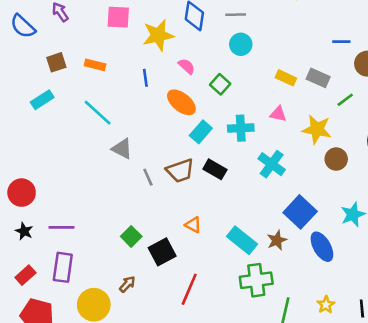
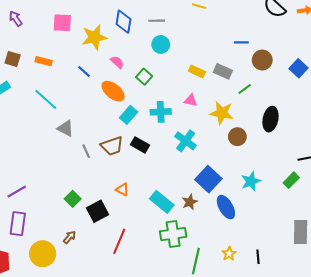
brown square: (56, 62) -> (13, 59), turned 35
blue line: (145, 78) -> (84, 71), turned -40
purple line: (62, 227) -> (17, 192), turned -30

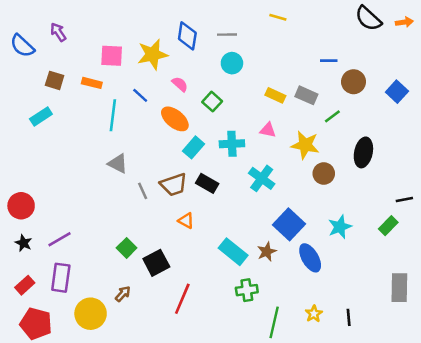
pink square: (62, 23) -> (112, 56), moved
cyan line: (46, 99) -> (113, 115), moved, turned 55
orange triangle: (122, 190) -> (186, 221), moved
green cross: (173, 234) -> (247, 290), size x0.7

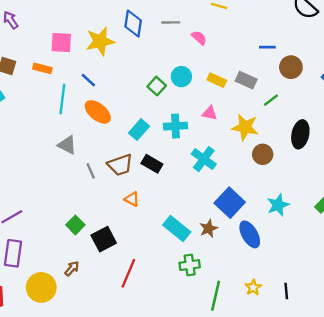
cyan circle: (232, 63) -> (181, 77), moved
pink semicircle: (180, 84) -> (199, 38), moved
orange ellipse: (175, 119) -> (98, 112), moved

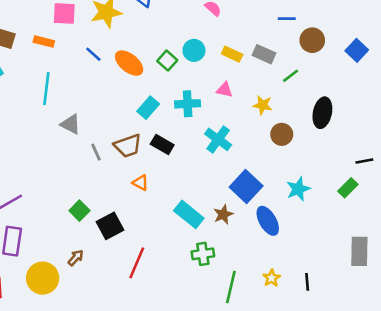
cyan line: (62, 99) -> (46, 89), moved
orange ellipse: (98, 112) -> (129, 63), moved
yellow star: (245, 127) -> (263, 105), size x0.7

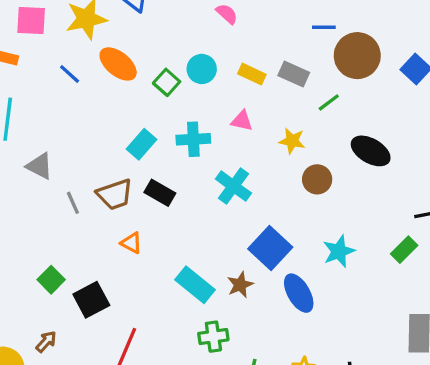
brown circle: (312, 40) -> (357, 56), size x1.4
orange ellipse: (129, 63) -> (118, 64), moved
black ellipse: (322, 113) -> (371, 151), turned -72

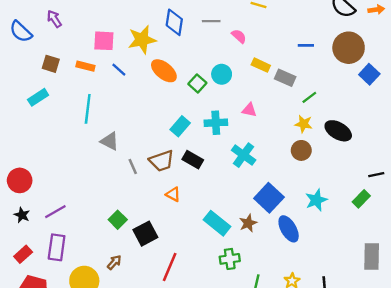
brown circle: (357, 56) -> (349, 48), moved
blue line: (70, 74) -> (119, 70), moved
yellow rectangle: (252, 74) -> (261, 65), moved
yellow star: (292, 141) -> (304, 124), moved

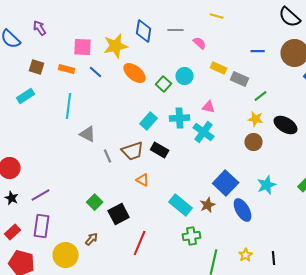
cyan cross: (244, 155) -> (204, 132), moved

